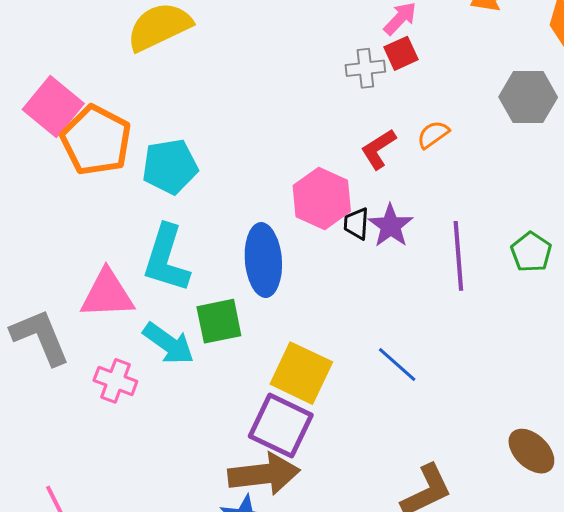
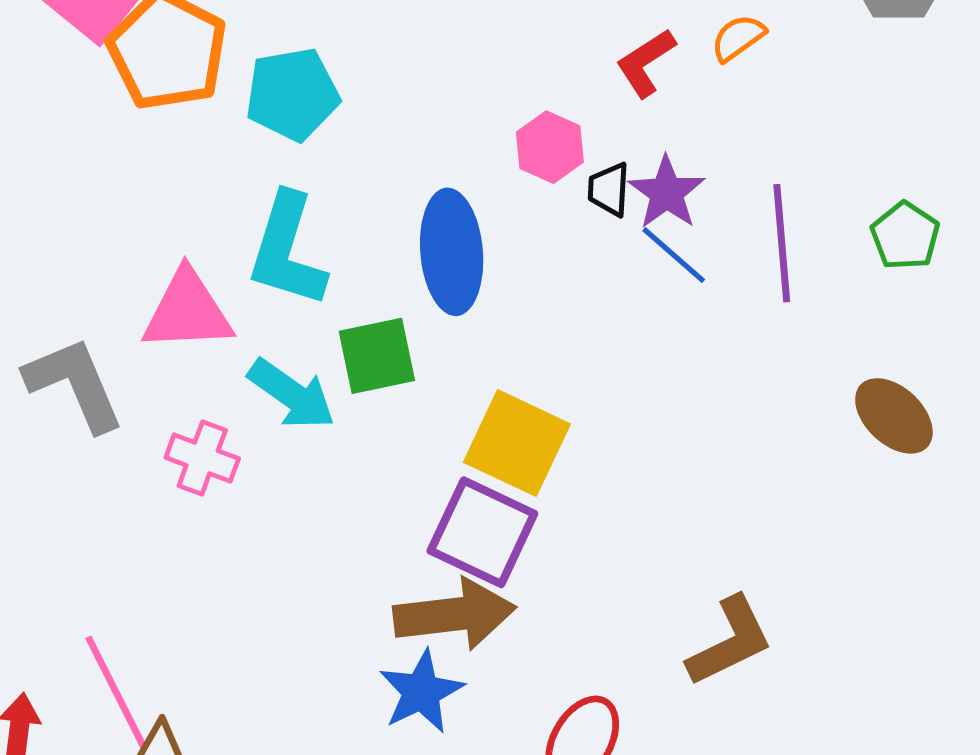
pink hexagon: (322, 198) -> (550, 147), size x0.7
blue line: (397, 365) -> (674, 255), moved
brown ellipse: (531, 451) -> (894, 416), moved

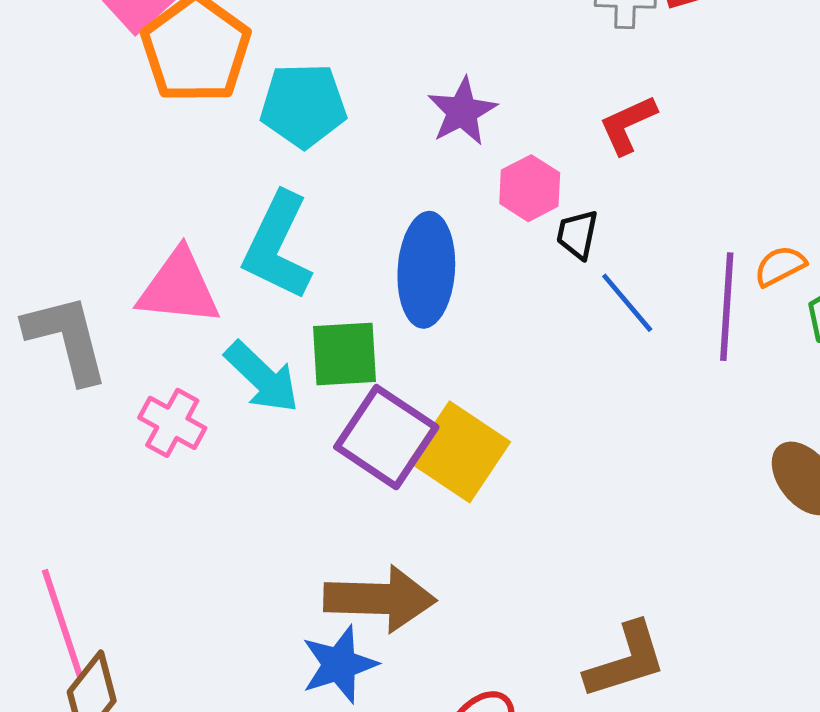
orange semicircle: (738, 38) -> (780, 266), moved
purple star: (667, 193) -> (462, 111), moved
purple square: (482, 532) -> (386, 437), moved

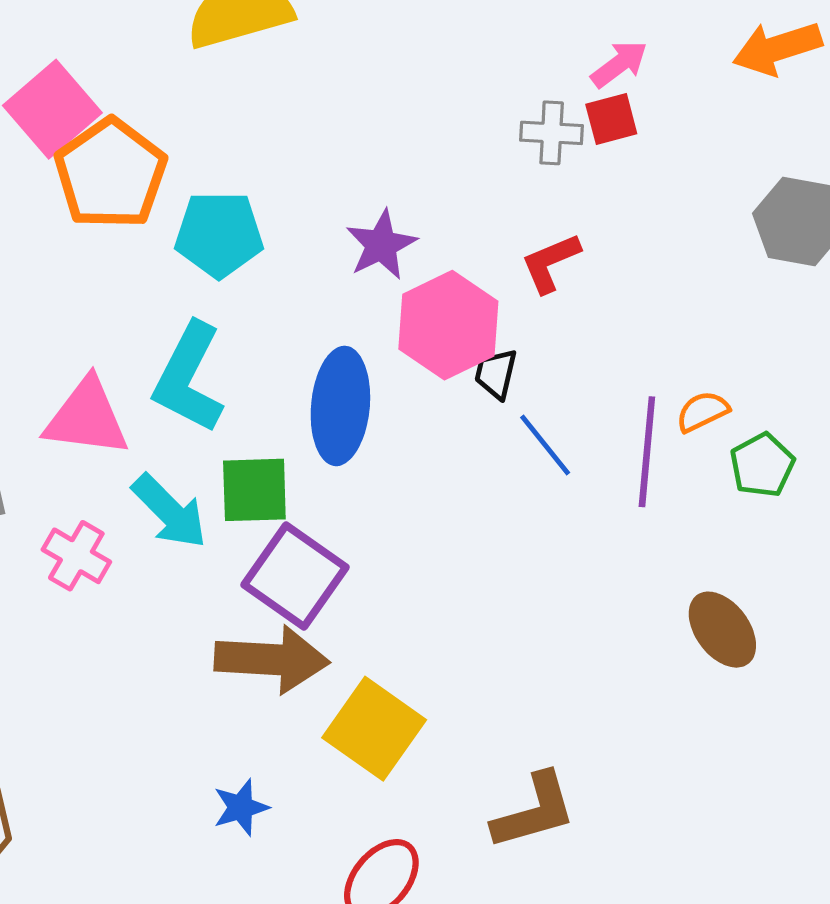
pink hexagon: (530, 188) -> (448, 325), size x1.6
yellow square: (460, 452) -> (374, 729), moved
brown arrow: (380, 599) -> (272, 659), moved
blue star: (339, 664) -> (241, 807), size x0.7

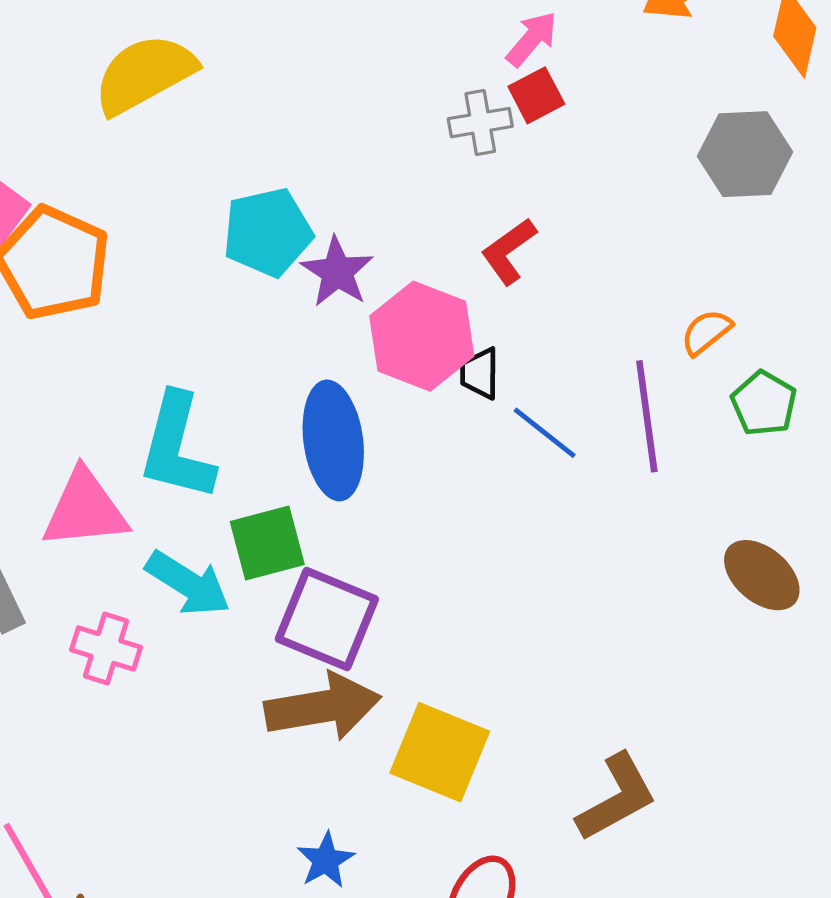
cyan pentagon: (219, 234) -> (268, 232), moved
orange semicircle: (702, 412) -> (706, 332), moved

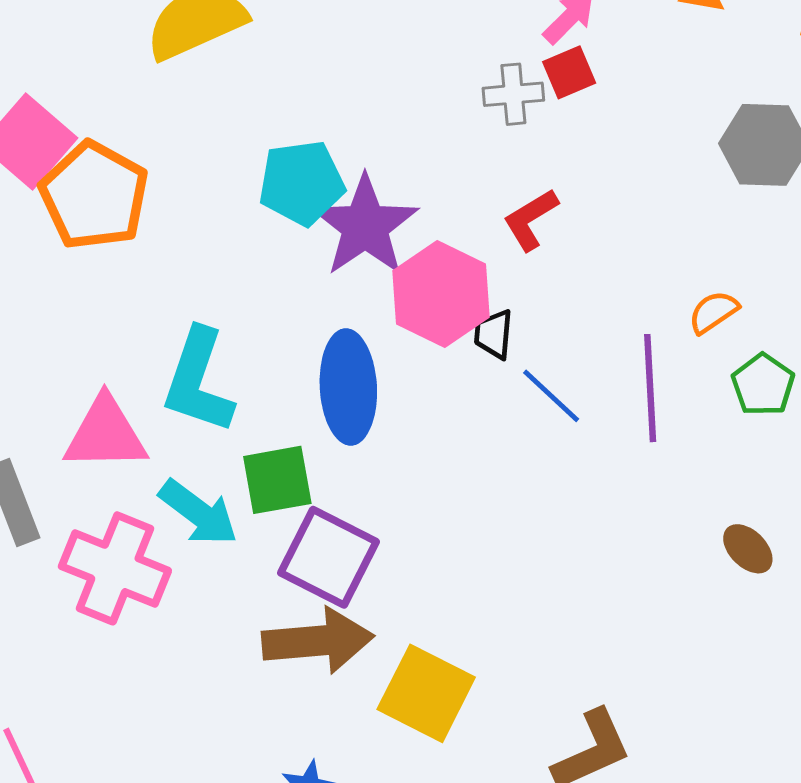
purple star: (337, 272) -> (365, 226), size x1.5
brown ellipse: (762, 575) -> (748, 549), size x0.7
pink cross: (106, 648) -> (115, 568), size x1.6

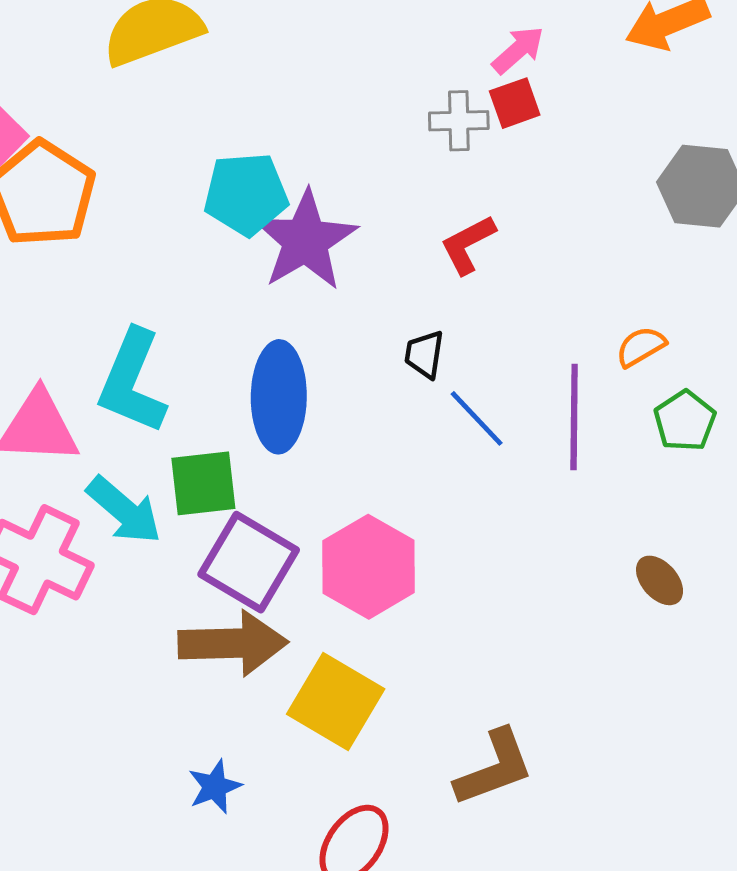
pink hexagon: (441, 294) -> (368, 567), moved

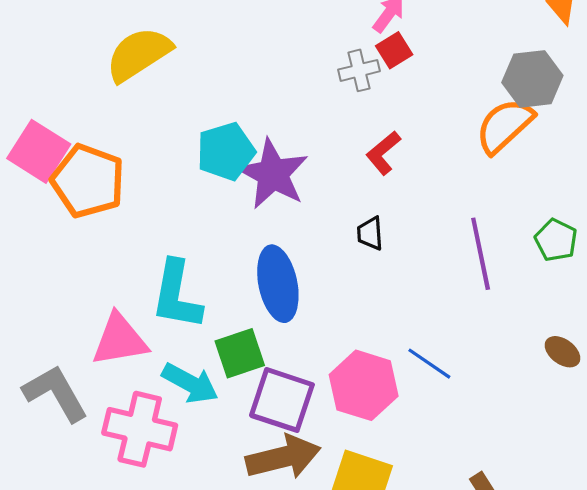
orange semicircle: (641, 347) -> (505, 126), moved, size x1.8
blue line: (477, 418) -> (429, 364), moved

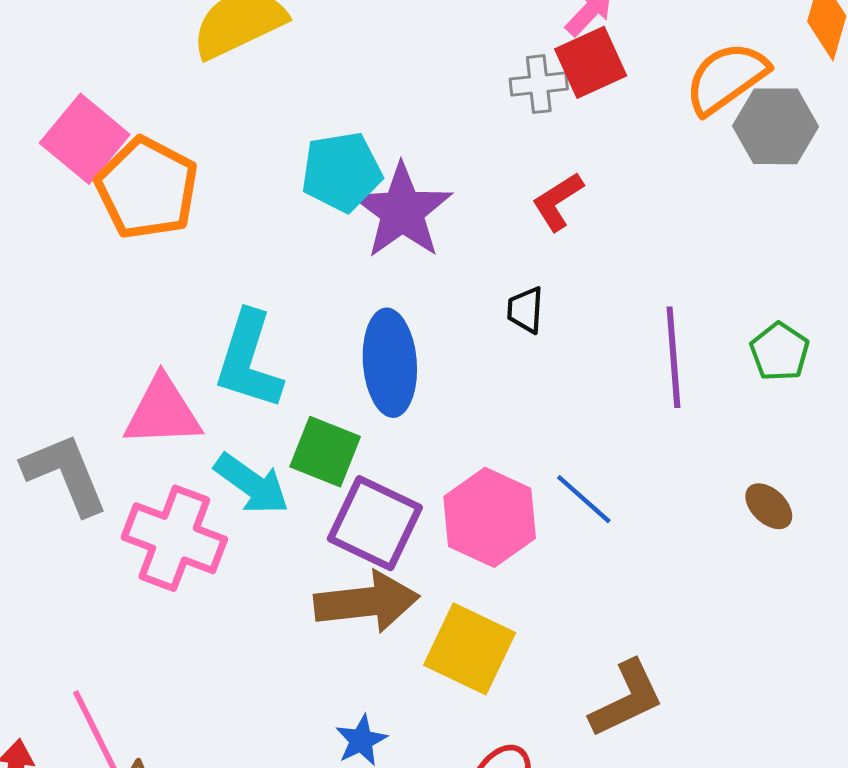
red square: (394, 50) -> (591, 62), size x1.4
orange semicircle: (505, 126) -> (726, 78), moved
green square: (240, 353) -> (325, 452), turned 33

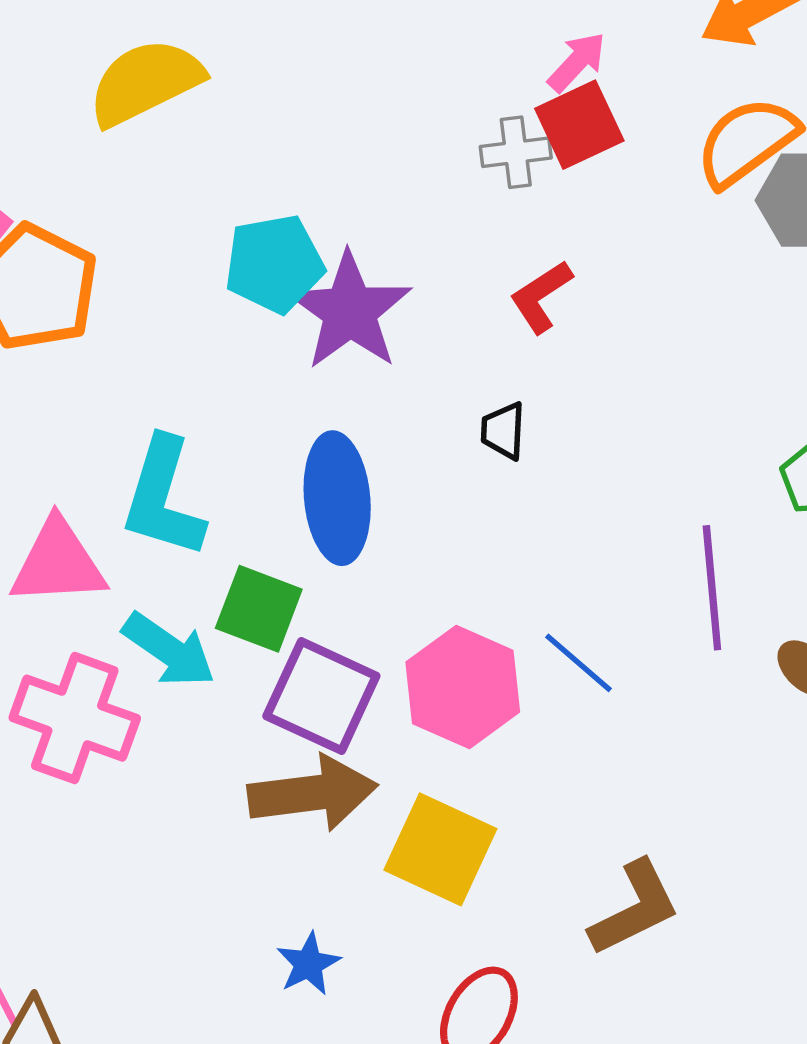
purple line: (673, 357) -> (712, 588), moved

